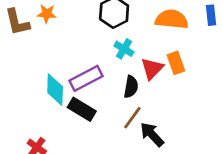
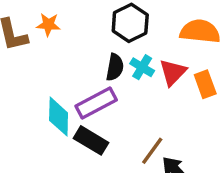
red triangle: (152, 69) -> (173, 72), moved
black semicircle: (131, 87) -> (115, 67), moved

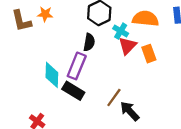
cyan cross: (142, 67) -> (121, 31), moved
purple rectangle: (96, 103) -> (77, 66), turned -40

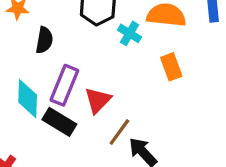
black semicircle: (89, 42) -> (44, 40), moved
red triangle: (127, 46) -> (98, 100), moved

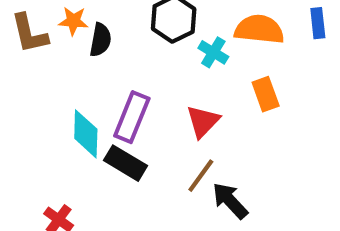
black semicircle: (44, 40) -> (100, 40), moved
red triangle: (98, 100) -> (203, 121), moved

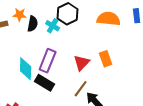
cyan cross: (213, 52) -> (53, 26), moved
orange rectangle: (266, 94) -> (106, 59), moved

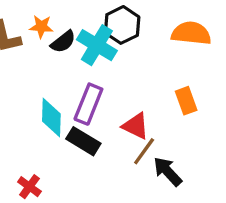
black semicircle: (33, 24) -> (63, 42), turned 42
cyan cross: (53, 26) -> (97, 45), size x1.6
red triangle: (82, 63) -> (136, 126), moved, turned -48

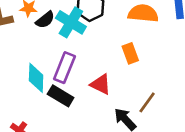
orange rectangle: (186, 101) -> (130, 53), moved
brown line: (144, 151) -> (147, 102), moved

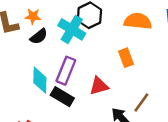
black semicircle: (45, 20) -> (39, 36), moved
red triangle: (101, 84) -> (99, 86), turned -42

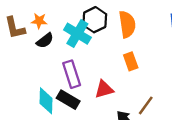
orange semicircle: (138, 21) -> (127, 24), moved, turned 76
purple rectangle: (66, 71) -> (72, 74), turned -40
cyan diamond: (40, 80) -> (46, 101), moved

